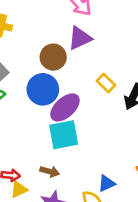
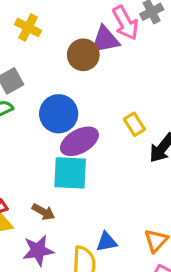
purple triangle: (80, 38) -> (105, 40), moved
brown circle: (53, 57) -> (83, 55), moved

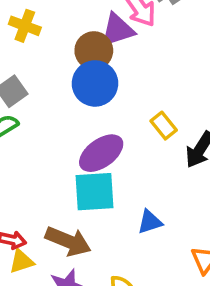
blue circle: (59, 114) -> (95, 83), moved
brown arrow: (43, 212) -> (68, 241), size x1.6
blue triangle: (107, 242) -> (150, 222), moved

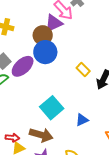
purple ellipse: (101, 153) -> (23, 66), moved
cyan square: (94, 192) -> (52, 108), turned -30

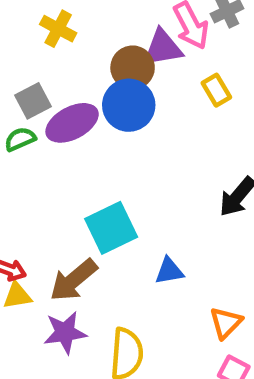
yellow rectangle: (83, 70) -> (216, 90), moved
brown arrow: (41, 135) -> (73, 280), turned 110

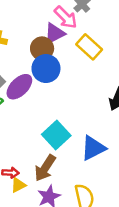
yellow rectangle: (216, 90) -> (89, 47), size x1.5
blue triangle: (169, 271) -> (93, 148), size x1.6

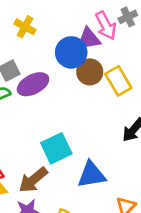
yellow rectangle: (89, 47) -> (118, 81), moved
brown circle: (42, 48) -> (90, 72), moved
blue circle: (46, 69) -> (71, 52), moved

